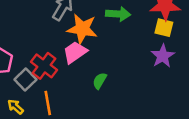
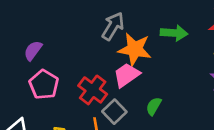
gray square: (25, 79) -> (114, 112), moved

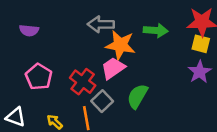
gray arrow: (113, 26) -> (101, 24), turned -120
purple semicircle: (33, 51) -> (29, 30), moved, turned -120
green semicircle: (154, 106) -> (137, 96), size x1.5

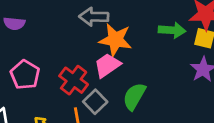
green arrow: (156, 30) -> (172, 30), moved

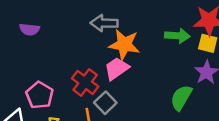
pink pentagon: (25, 75) -> (40, 95), moved
green semicircle: (134, 96) -> (181, 98), moved

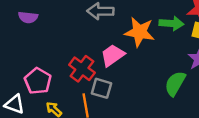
orange star: (124, 45) -> (140, 32), moved
gray square: (105, 103) -> (102, 88), turned -30

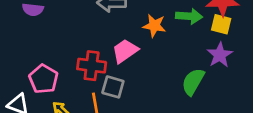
orange star: (140, 32) -> (154, 26), size x0.7
red cross: (82, 69) -> (92, 66), turned -30

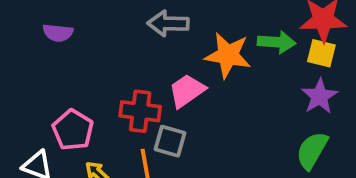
orange star: (154, 26) -> (228, 55), size x1.4
green semicircle: (193, 82) -> (312, 150), moved

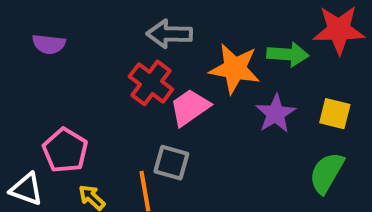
yellow square: (321, 53) -> (335, 114), moved
purple star: (319, 96) -> (276, 114), moved
red cross: (140, 111) -> (151, 83), moved, turned 30

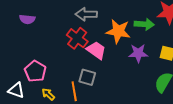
pink trapezoid: (190, 107) -> (96, 50), turned 70
purple star: (276, 114) -> (138, 53), turned 30

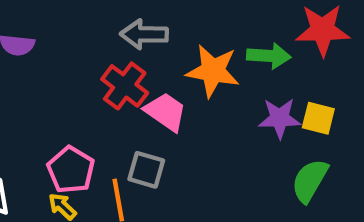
purple star: (138, 53) -> (280, 118), moved
pink pentagon: (35, 71) -> (71, 170), moved

